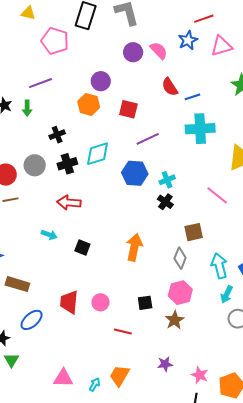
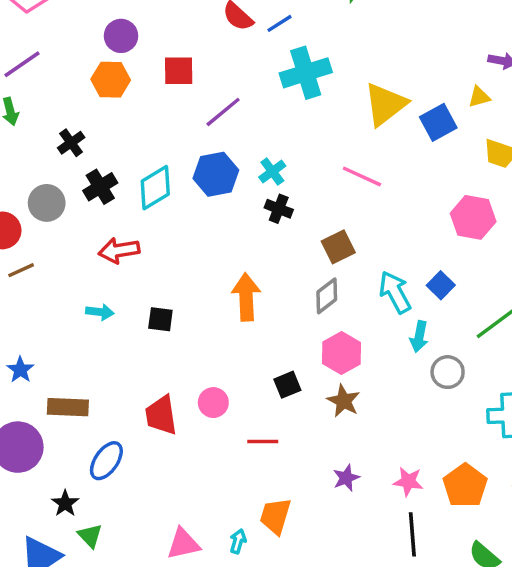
cyan diamond: (98, 154) -> (155, 188), moved
gray diamond: (180, 258) -> (327, 296), turned 45

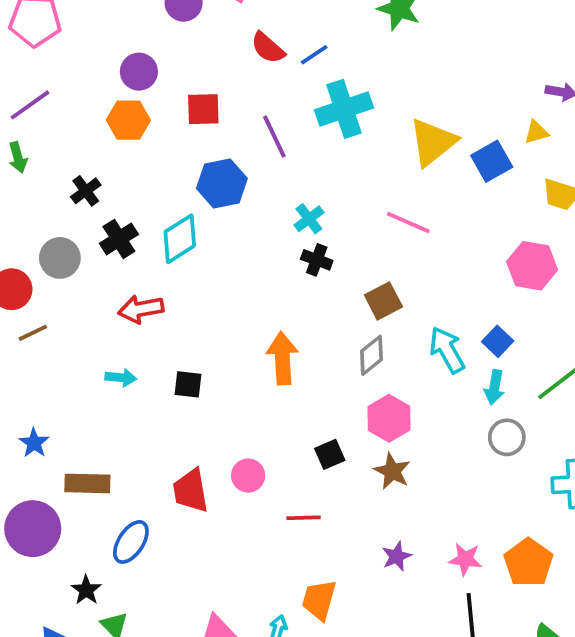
purple line: (223, 112) -> (274, 137), moved, turned -75
blue hexagon: (216, 174) -> (222, 183), moved
cyan arrow: (419, 337) -> (494, 387), moved

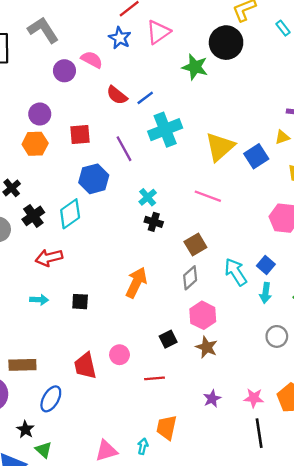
orange arrow: (282, 358) -> (136, 283), turned 32
gray circle: (507, 437) -> (277, 336), moved

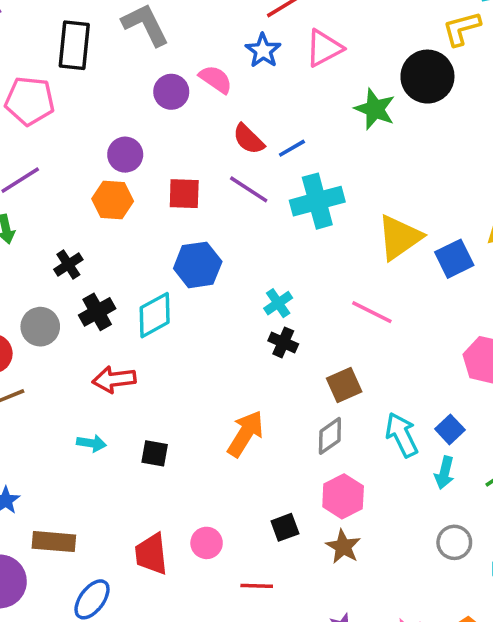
purple line: (124, 149) -> (249, 189), moved, turned -35

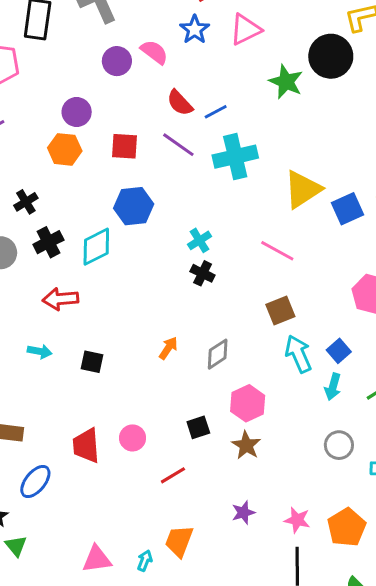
brown square: (344, 385) -> (280, 311), moved
orange arrow: (245, 434) -> (168, 348), size x0.6
gray diamond: (330, 436) -> (218, 354), moved
red line: (257, 586) -> (173, 475), turned -35

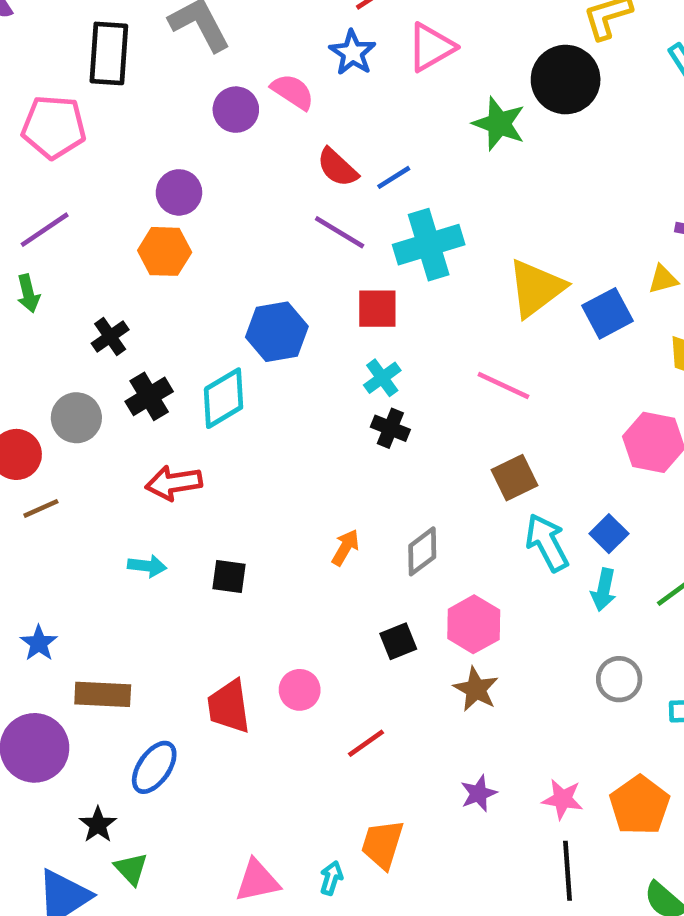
red square: (125, 146) -> (377, 309), moved
black square: (198, 427) -> (398, 641), moved

